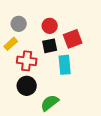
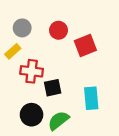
black square: (50, 46) -> (53, 88), moved
cyan rectangle: (65, 65) -> (91, 98), moved
black circle: (27, 86) -> (32, 115), moved

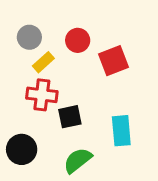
yellow rectangle: (13, 51) -> (43, 62), moved
black circle: (32, 115) -> (22, 149), moved

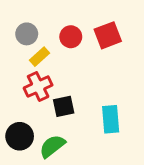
red square: (113, 61) -> (108, 35), moved
red cross: (42, 95) -> (38, 86), turned -32
green semicircle: (78, 160) -> (52, 146), moved

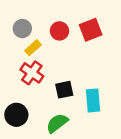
red cross: (38, 86) -> (32, 73), turned -30
black square: (64, 106) -> (64, 90), moved
green semicircle: (52, 146) -> (57, 123), moved

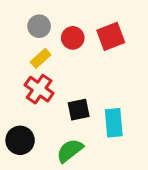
gray circle: (22, 29) -> (39, 26), moved

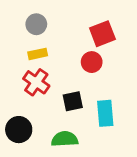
red circle: (73, 38) -> (92, 62), moved
yellow rectangle: (41, 58) -> (38, 54), turned 30
green semicircle: (70, 151) -> (65, 139), turned 35

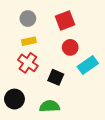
red square: (102, 34) -> (65, 21), moved
black square: (73, 101) -> (56, 77), turned 35
cyan rectangle: (105, 113) -> (88, 65), moved, turned 60

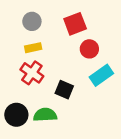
red circle: (70, 47) -> (89, 49), moved
green semicircle: (50, 106) -> (45, 115), moved

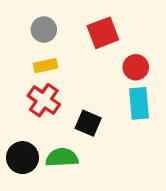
red circle: (89, 49) -> (136, 67), moved
cyan rectangle: (101, 75) -> (139, 103), turned -60

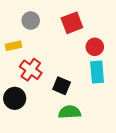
yellow rectangle: (45, 66) -> (14, 46), moved
black circle: (23, 158) -> (15, 98), moved
green semicircle: (62, 158) -> (70, 112), moved

